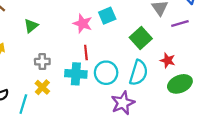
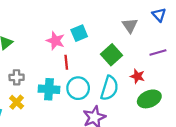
purple line: (180, 23) -> (158, 53), moved
red line: (86, 53) -> (66, 62), moved

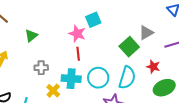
gray triangle: (130, 26) -> (146, 33), moved, turned 35
cyan square: (79, 33) -> (93, 20), moved
red line: (66, 62) -> (78, 54), moved
yellow cross: (17, 102) -> (53, 91), moved

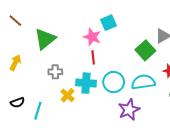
green triangle: (31, 36) -> (45, 39), size x1.6
cyan semicircle: (127, 78) -> (143, 82), turned -115

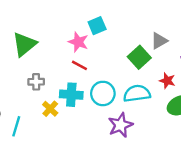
red line: (93, 57) -> (79, 65), turned -56

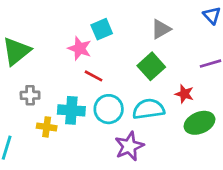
gray triangle: (159, 41) -> (161, 29), moved
red line: (79, 65) -> (93, 76), moved
yellow cross: (50, 109) -> (47, 127), turned -35

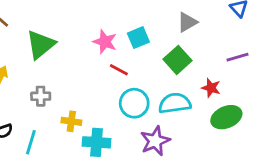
cyan square: (102, 29) -> (138, 38), moved
gray cross: (30, 95) -> (41, 96), moved
cyan cross: (71, 110) -> (96, 142), moved

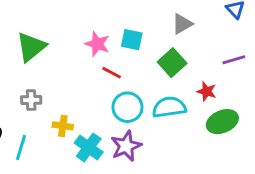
cyan square: (138, 38) -> (132, 40), turned 35
purple star: (155, 141) -> (126, 146), moved
cyan cross: (96, 142) -> (89, 147), turned 32

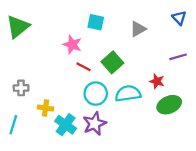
cyan square: (132, 40) -> (96, 22), moved
green triangle: (31, 47) -> (18, 27), moved
green square: (172, 63) -> (112, 62), moved

